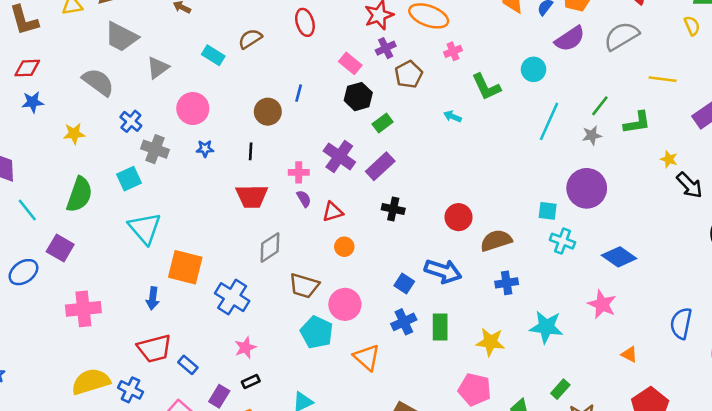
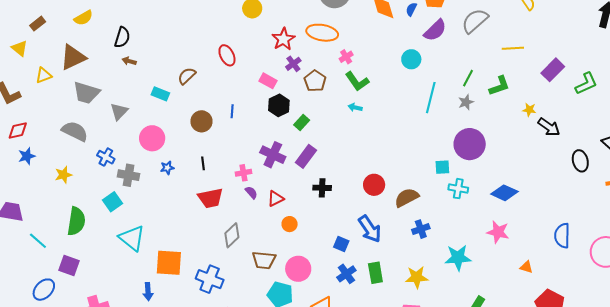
green L-shape: (486, 87) -> (357, 81), moved
brown circle: (268, 112) -> (201, 121), moved
blue arrow: (443, 271) -> (370, 229), turned 48

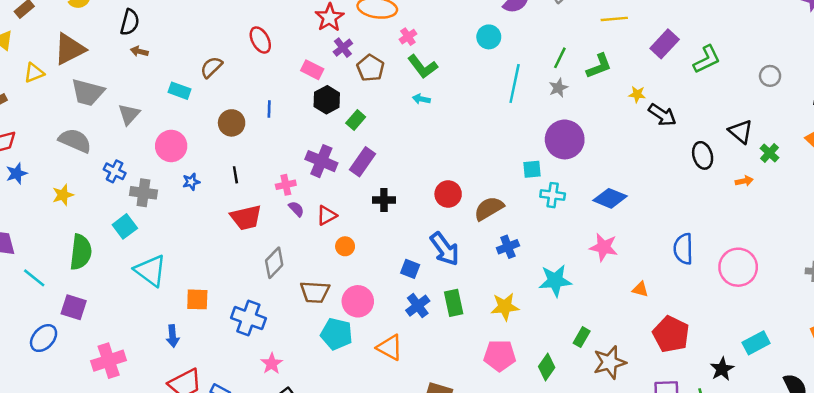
orange square: (169, 263) -> (197, 299), size x0.7

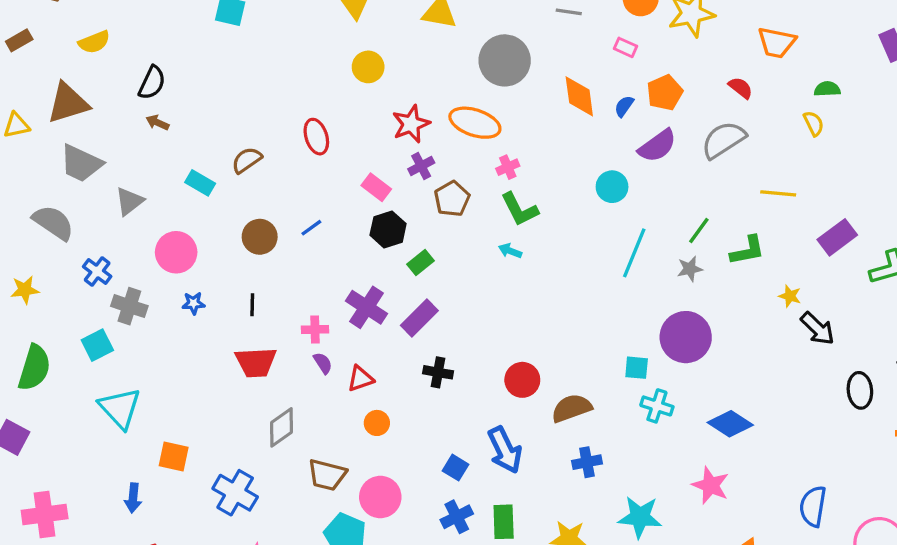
blue line: (269, 109) -> (311, 228), turned 42

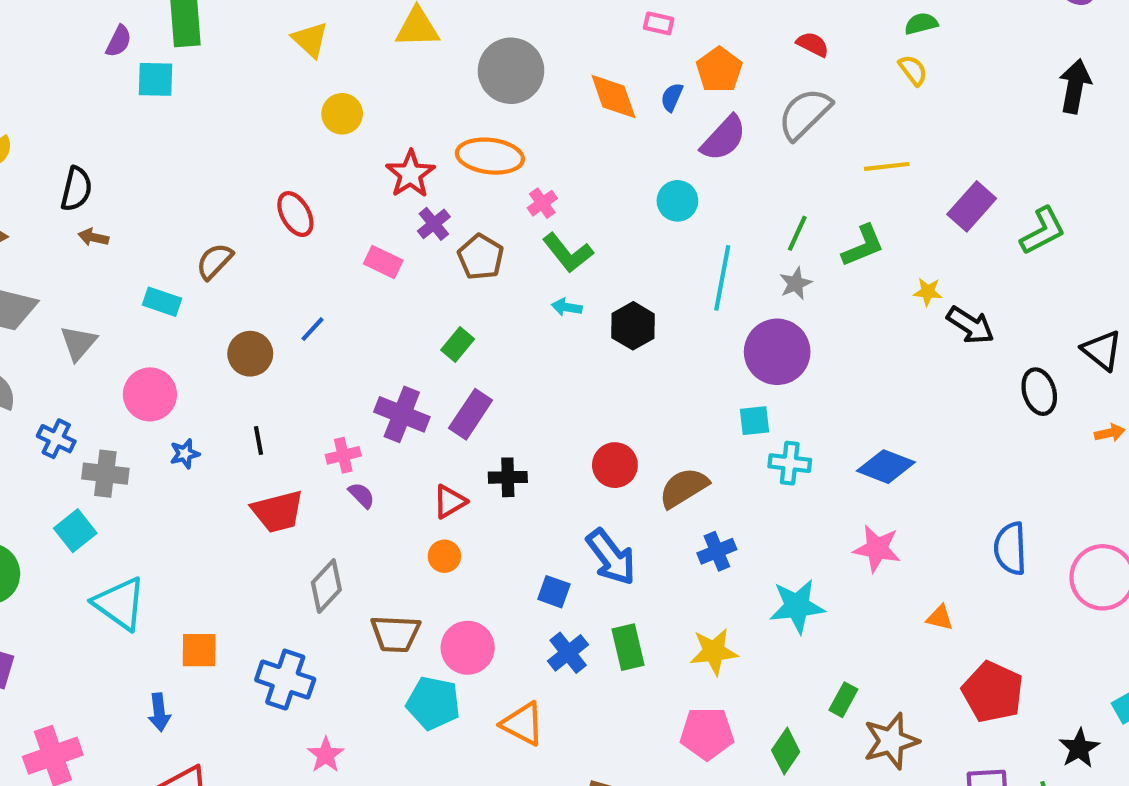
black hexagon: (388, 229) -> (633, 326), moved
purple circle: (686, 337) -> (777, 352), moved
red triangle: (360, 379) -> (450, 502), moved

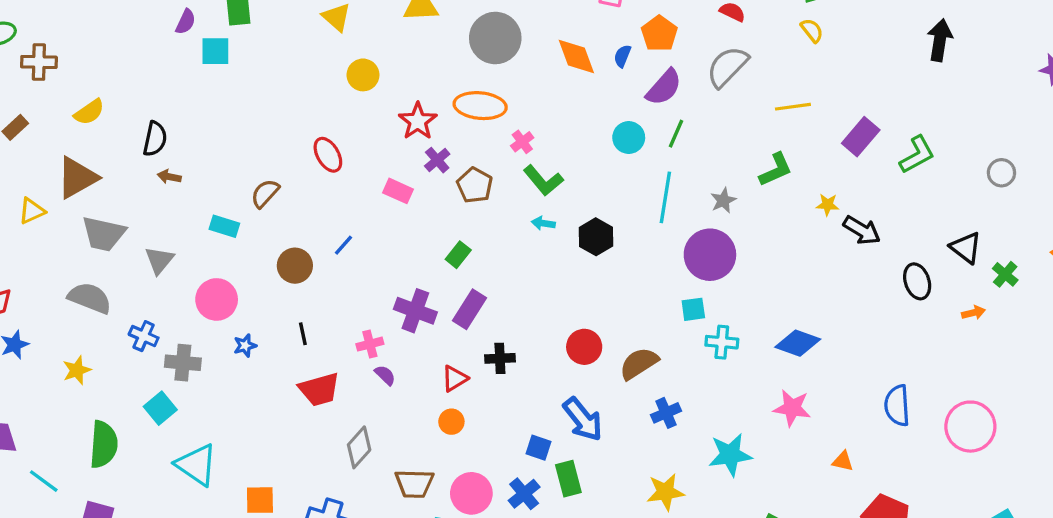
green line: (797, 233) -> (676, 134), moved
green rectangle: (628, 647) -> (568, 479), moved
blue cross: (568, 653) -> (524, 494), moved

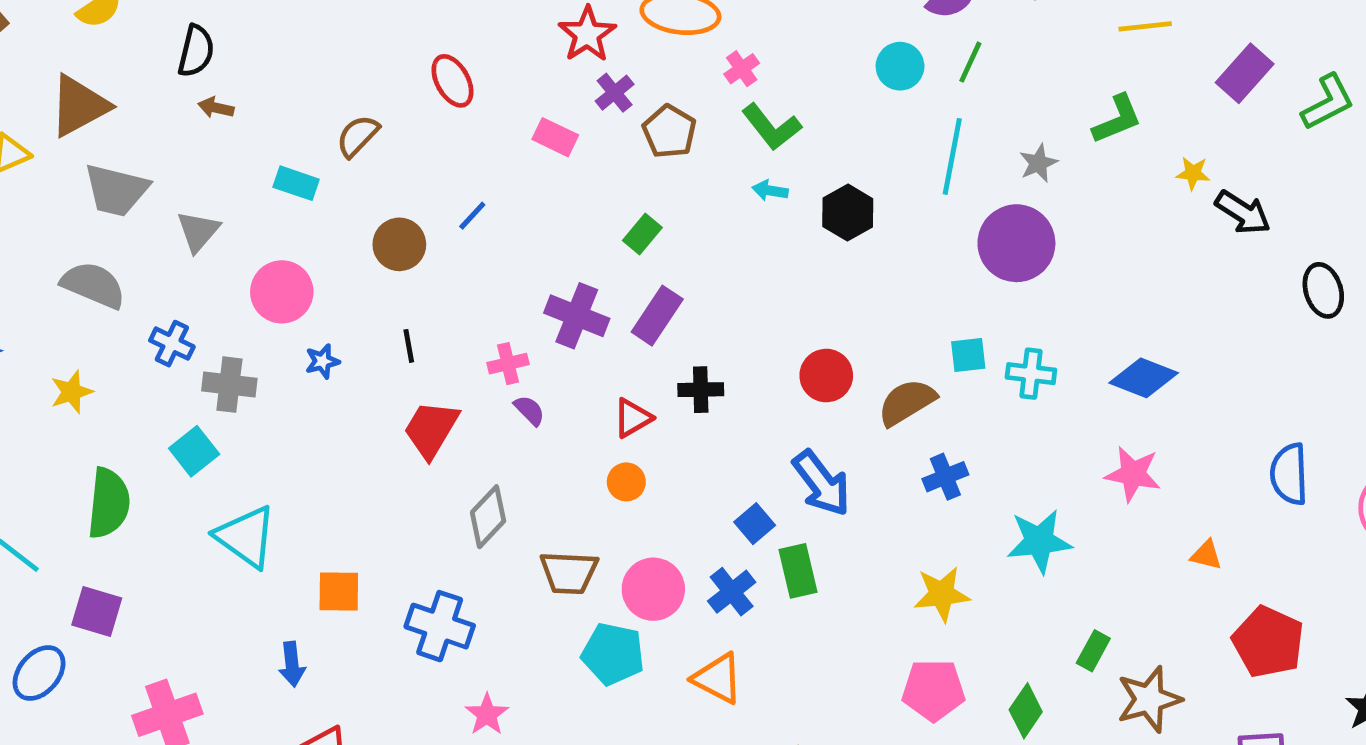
cyan square: (693, 309) -> (968, 355), moved
red trapezoid: (319, 389) -> (431, 429), turned 135
blue square: (538, 448) -> (755, 524), turned 30

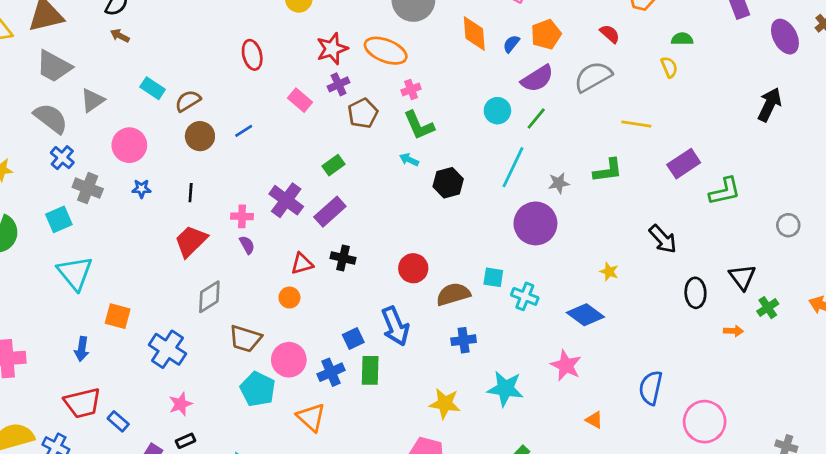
brown semicircle: (358, 136) -> (188, 101), moved
yellow star: (1193, 173) -> (609, 272), moved
gray semicircle: (93, 285) -> (51, 118), moved

